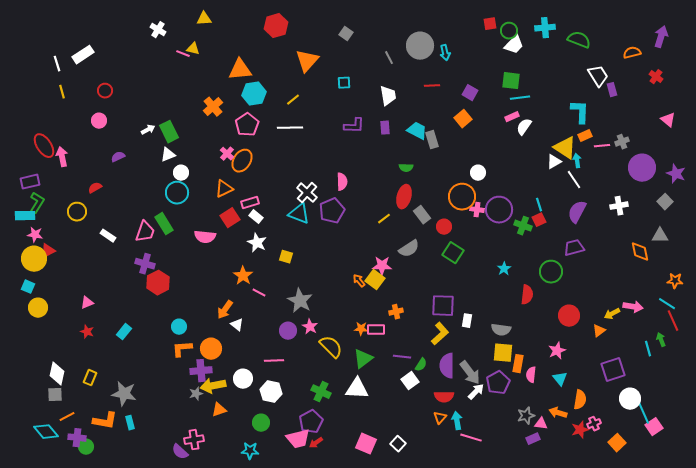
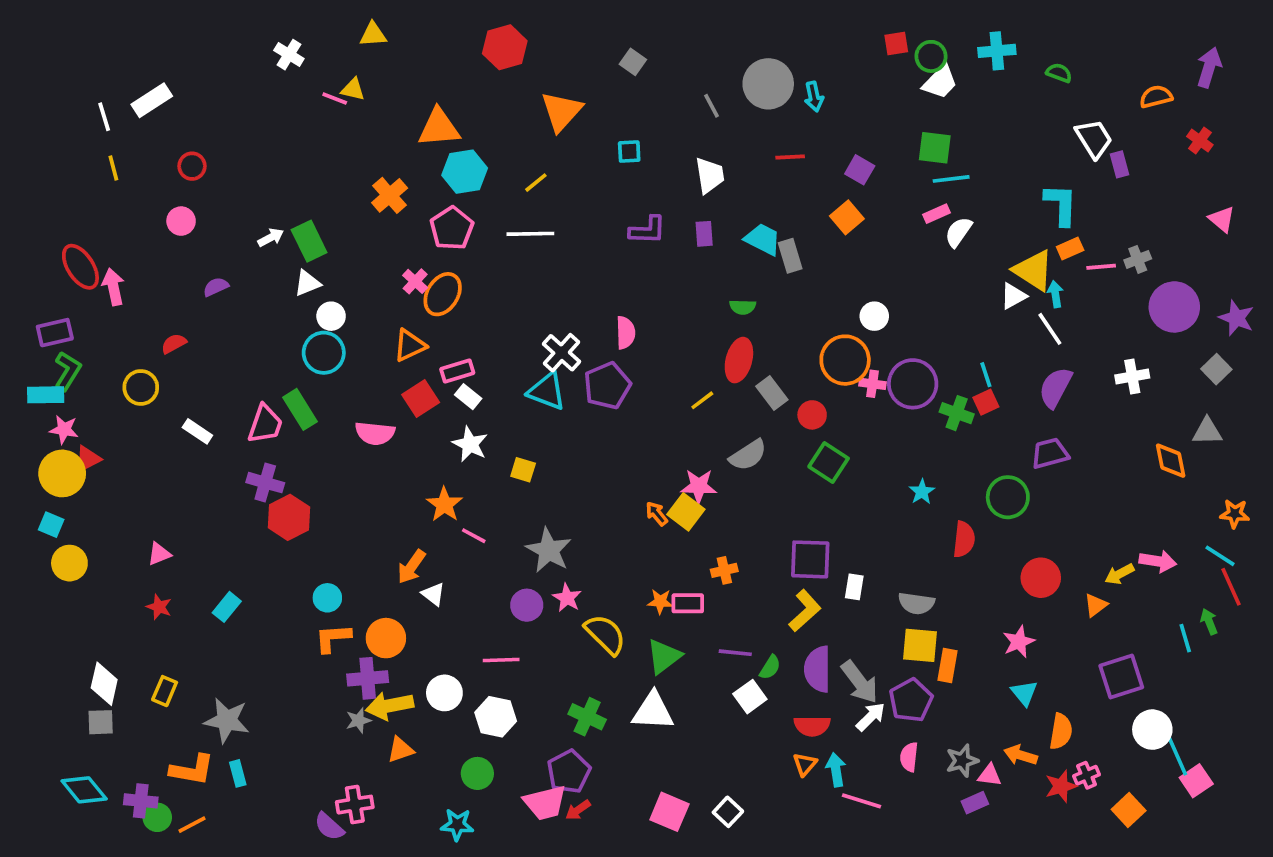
green semicircle: (579, 40) -> (1059, 73), size x0.6
pink semicircle: (531, 375) -> (909, 757), moved
orange line: (67, 417) -> (192, 825), moved

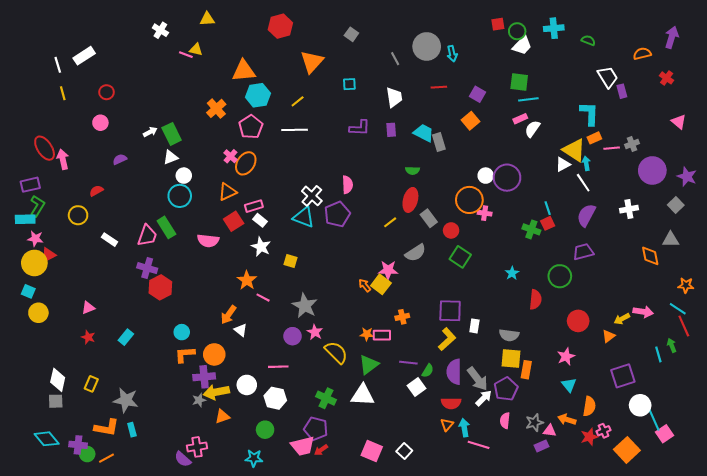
purple circle: (913, 384) -> (507, 178), moved
purple pentagon: (569, 772) -> (316, 429), turned -30
orange square: (1129, 810) -> (627, 450), size x1.4

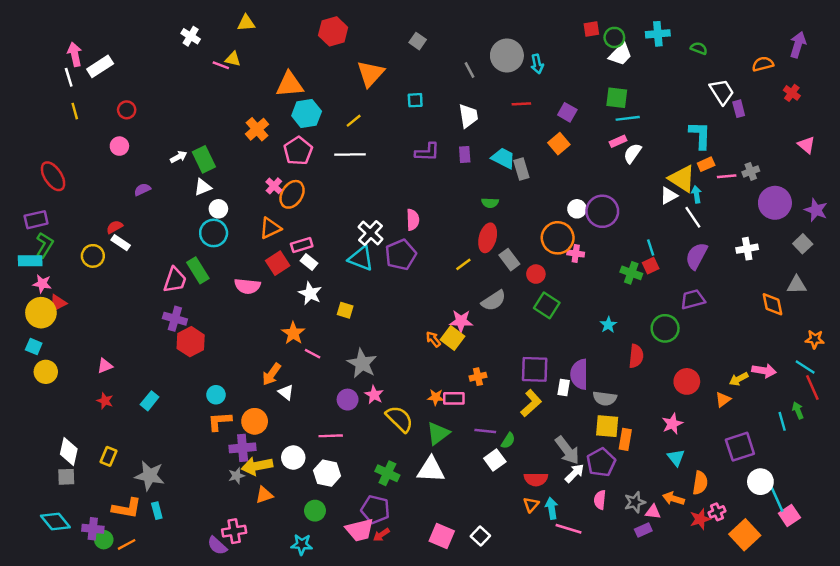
pink arrow: (63, 159) -> (75, 54), moved
white rectangle: (110, 240) -> (121, 243), moved
purple semicircle: (454, 372) -> (579, 374), moved

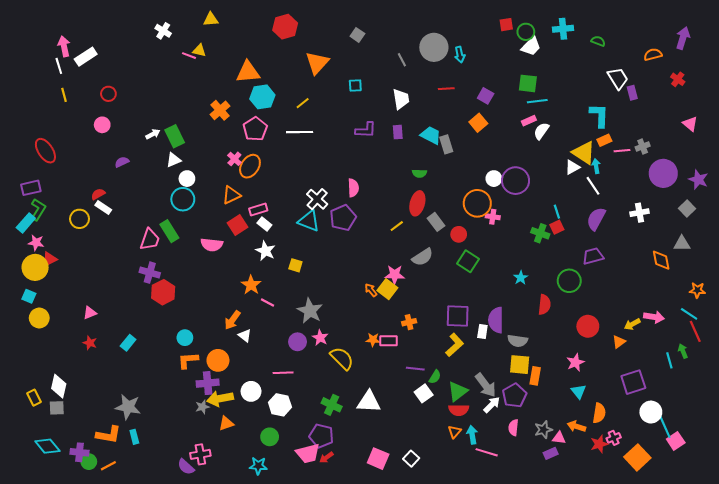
cyan rectangle: (30, 261) -> (26, 223), turned -48
green triangle: (438, 433) -> (458, 391), moved
yellow rectangle: (109, 456) -> (34, 398), moved, turned -49

